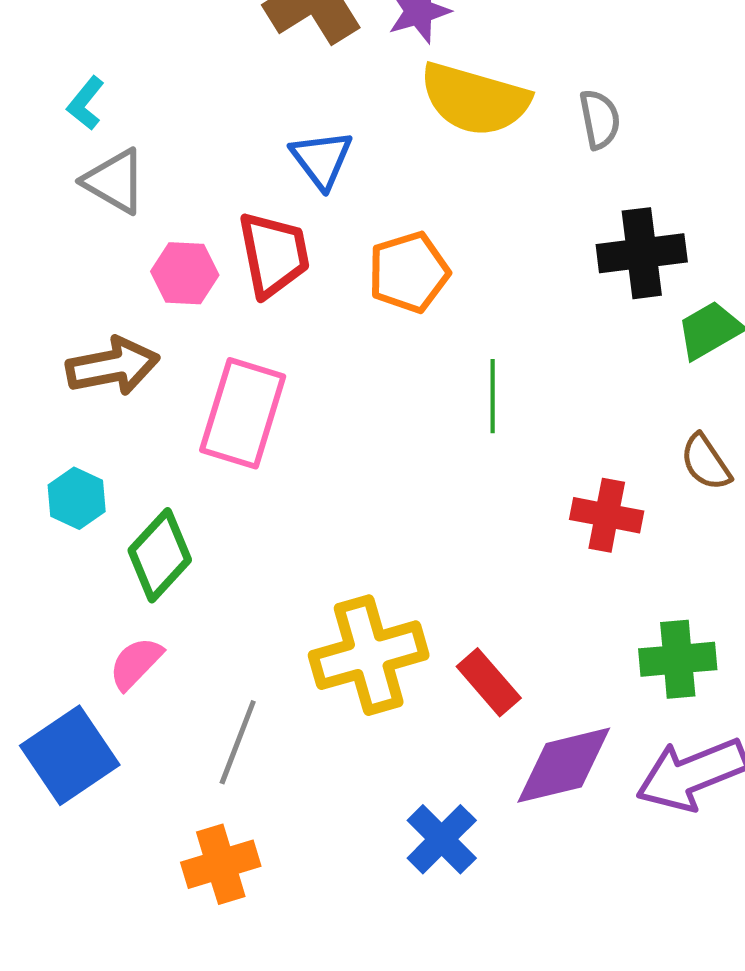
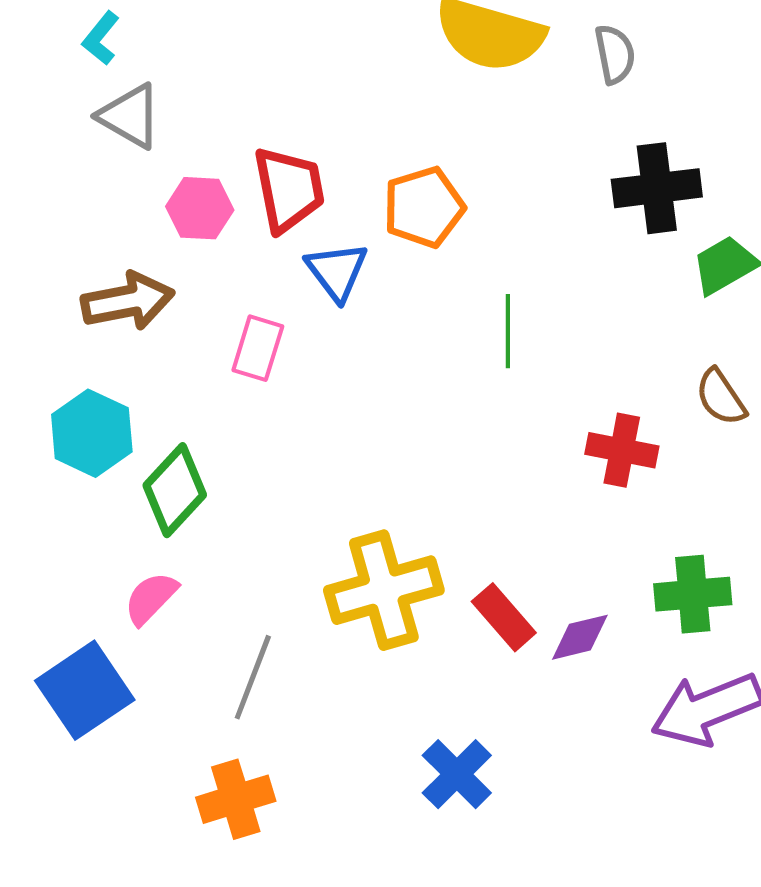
blue triangle: (322, 159) -> (337, 271), moved
pink rectangle: (243, 413) -> (258, 348), size x0.6
cyan hexagon: (77, 498) -> (92, 433), size x1.4
purple diamond: (564, 765) -> (580, 637), moved, size x0.6

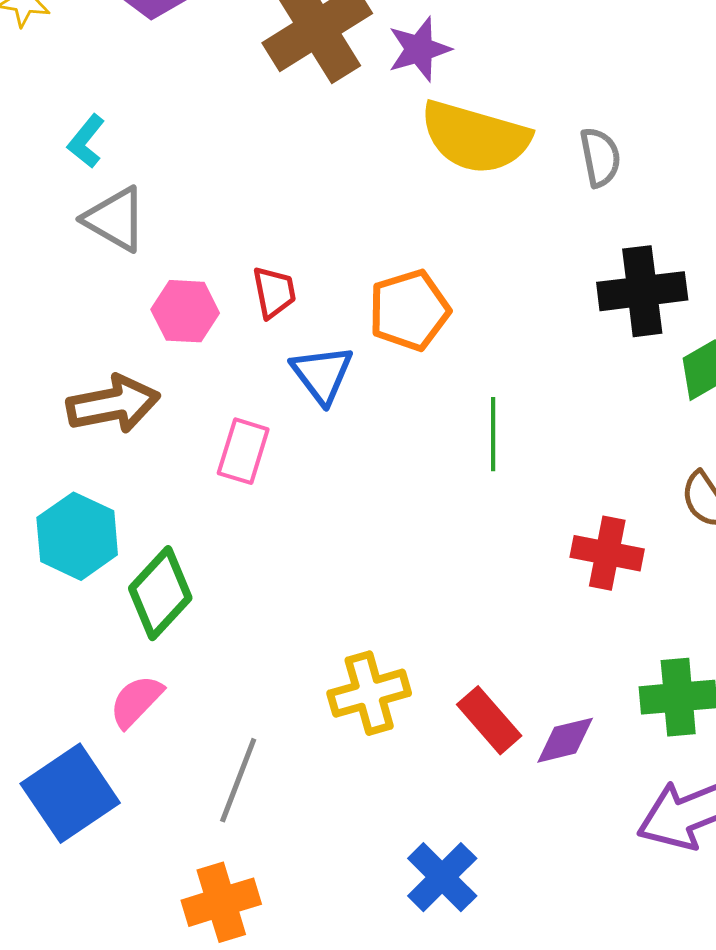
red trapezoid: (289, 189) -> (274, 292), size x0.6
yellow cross: (384, 590) -> (369, 693), size x0.7

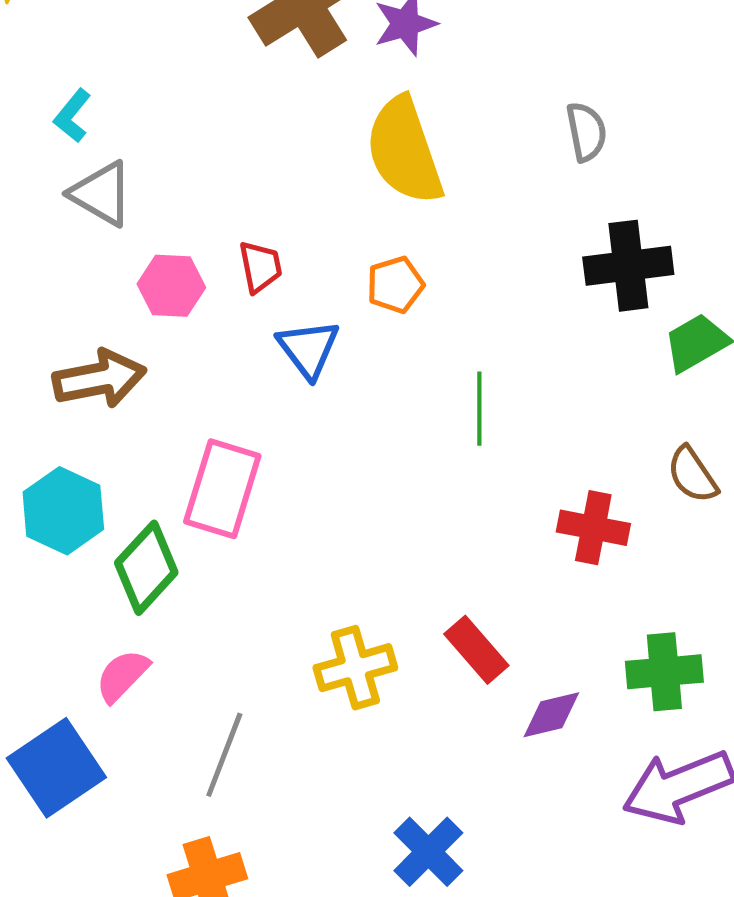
yellow semicircle: (475, 137) -> (404, 151), moved, turned 55
orange pentagon: (409, 310) -> (395, 285), size x0.7
pink rectangle: (243, 451) -> (222, 489), moved, size x1.5
red rectangle: (489, 720) -> (476, 650), moved

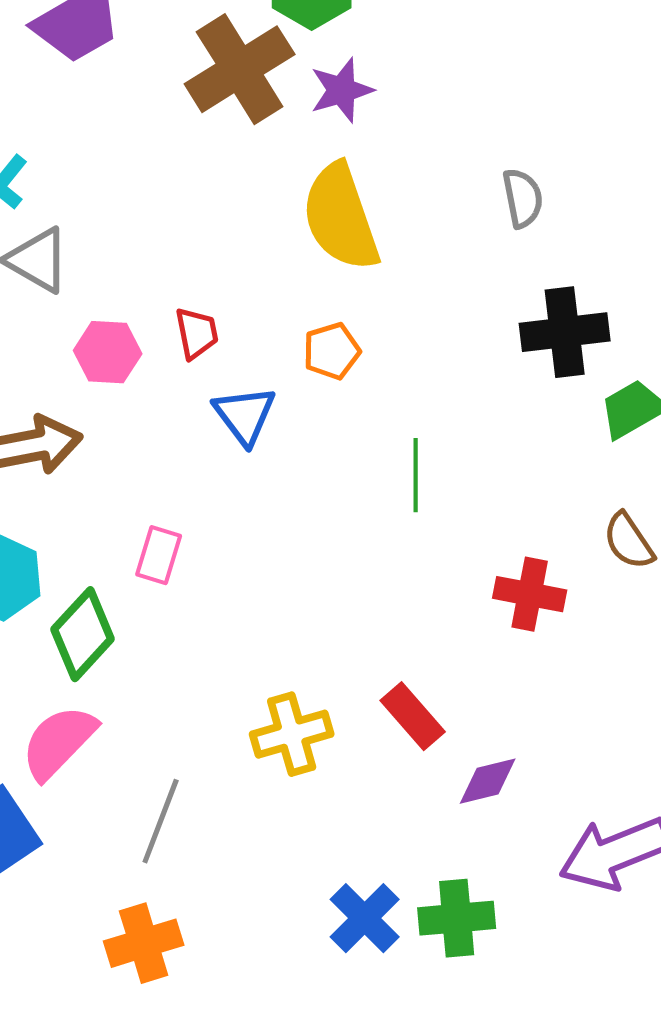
pink rectangle: (222, 489) -> (159, 555), size x0.6
green cross: (664, 672) -> (457, 918), moved
pink semicircle: (122, 676) -> (59, 742), size x1.4

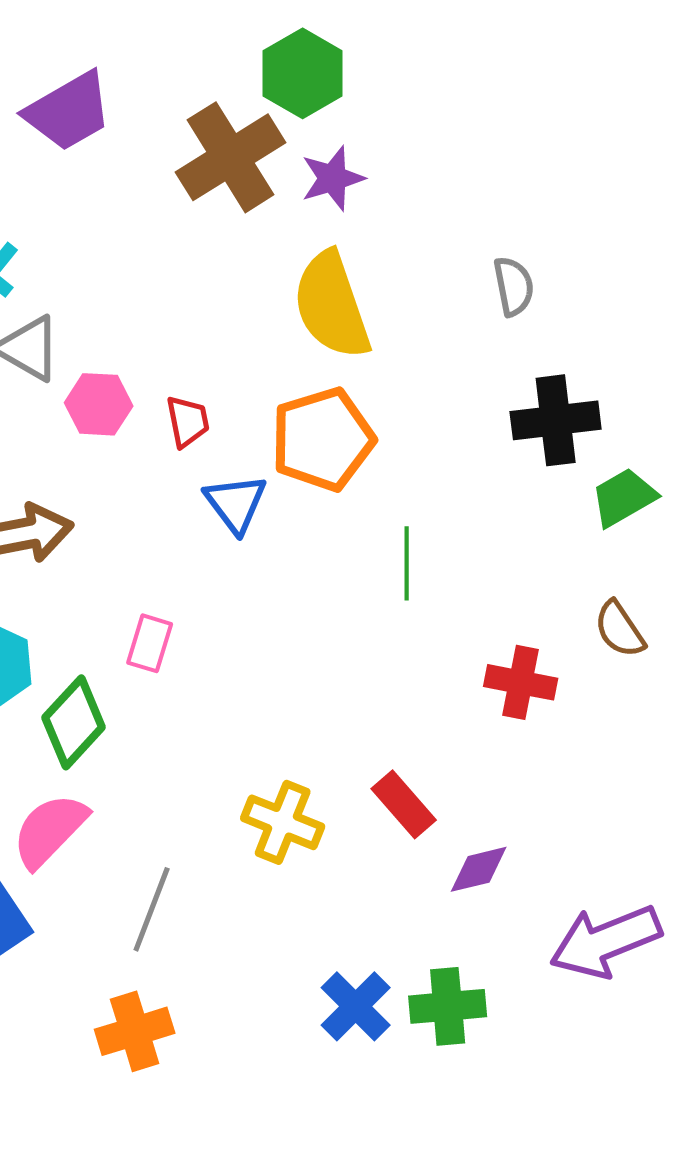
orange pentagon: (332, 351) -> (323, 439), size x1.8
pink hexagon: (108, 352) -> (99, 404), moved
yellow cross: (292, 734) -> (283, 822), turned 38

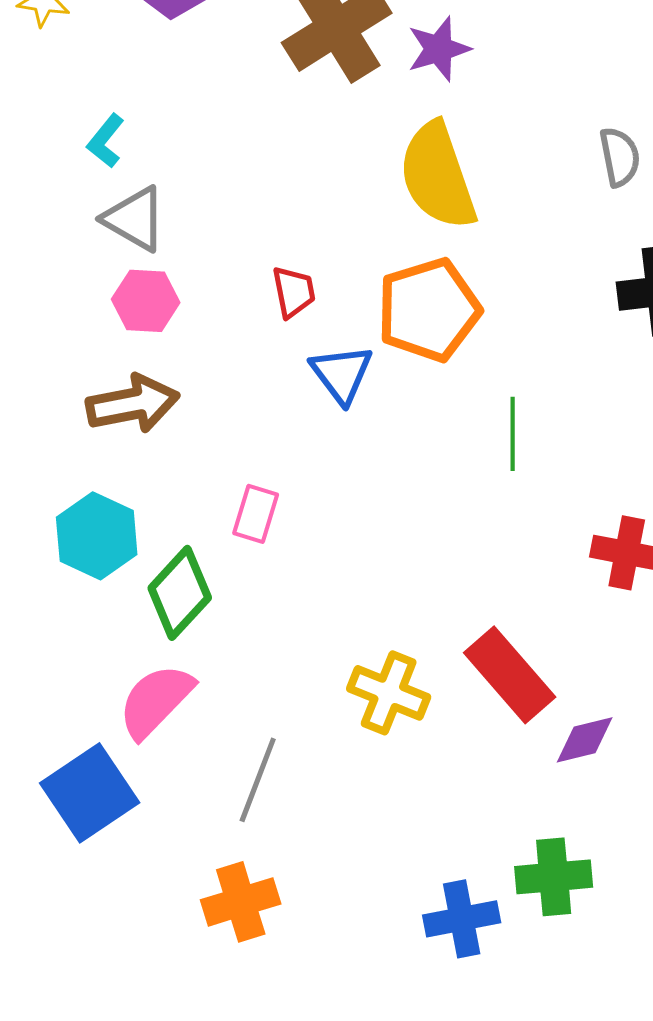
pink hexagon: (99, 404) -> (146, 301), moved
red rectangle: (404, 804) -> (510, 675), size x1.4
blue cross: (356, 1006) -> (462, 919), moved, turned 34

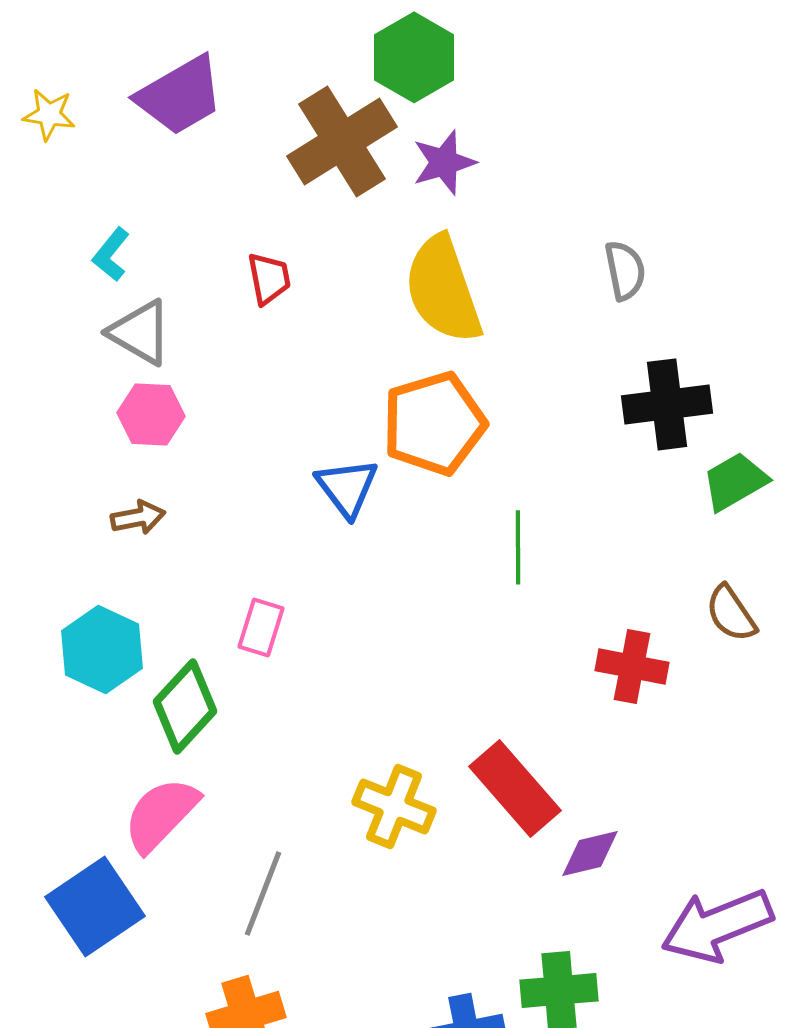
red trapezoid: (294, 292) -> (269, 278), moved
brown arrow: (133, 404) -> (138, 517), size x0.6

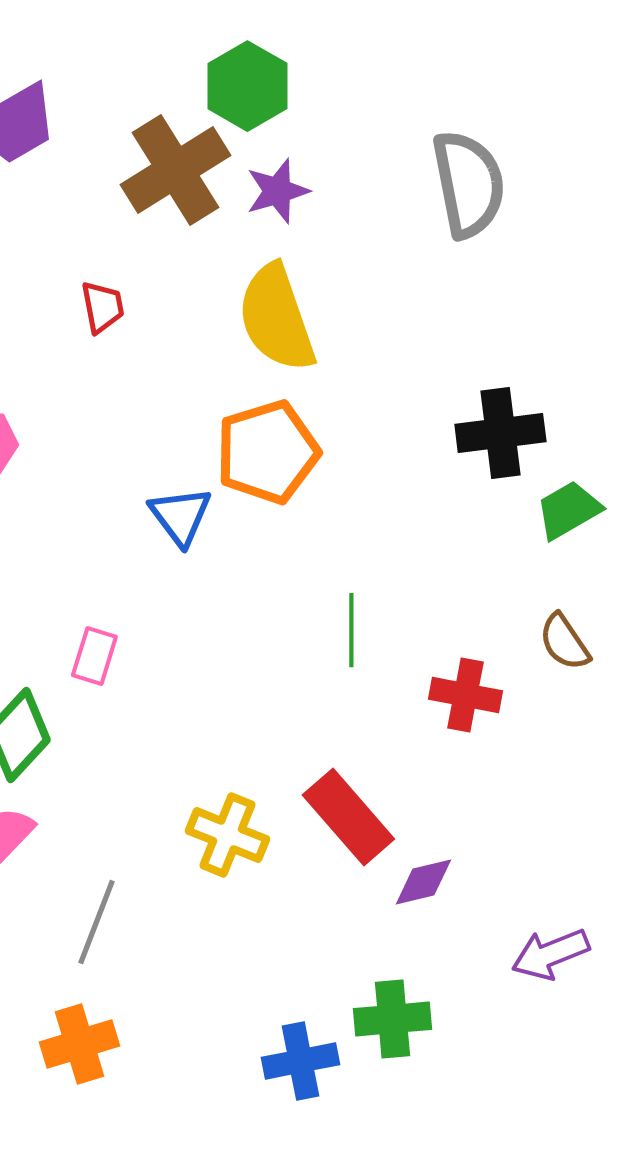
gray semicircle: (625, 270) -> (468, 184), moved, size x1.8
green line: (518, 547) -> (351, 630), moved
purple arrow: (717, 925) -> (550, 954), size x0.7

